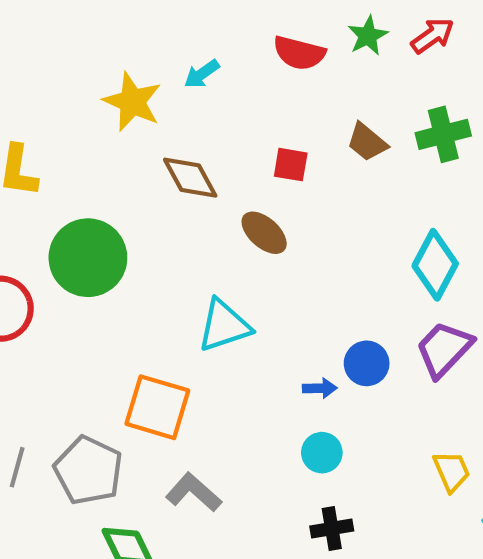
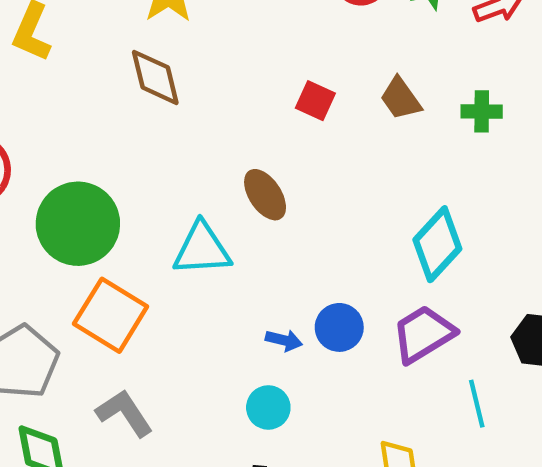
green cross: (443, 134) -> (482, 111), size x0.7
brown diamond: (190, 178) -> (155, 77), moved
brown ellipse: (264, 233) -> (265, 195), moved
green circle: (88, 258) -> (78, 224), moved

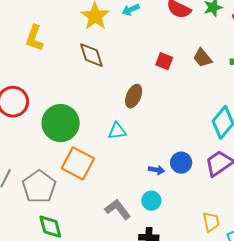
brown ellipse: (265, 195) -> (134, 96), moved, turned 60
cyan triangle: (202, 249) -> (117, 131), size x0.7
gray L-shape: (124, 413) -> (118, 209), moved

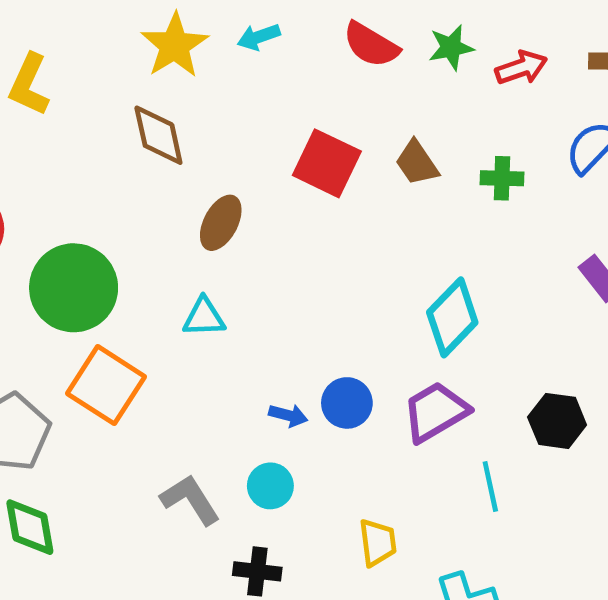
red square: (164, 61) -> (327, 163), size x1.6
brown ellipse: (134, 96) -> (221, 223), moved
yellow trapezoid: (211, 222) -> (378, 543), moved

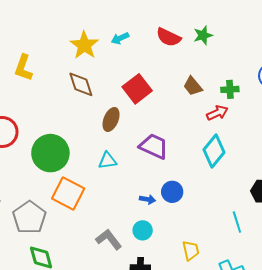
red arrow: (521, 68) -> (217, 113), moved
red square: (327, 163) -> (137, 89), moved, turned 32
purple trapezoid: (435, 412) -> (154, 146), moved, turned 60

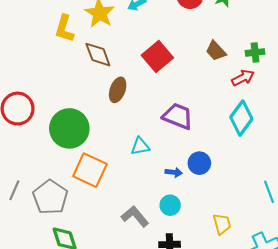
yellow L-shape: (23, 68) -> (64, 29), moved
brown ellipse: (111, 119) -> (118, 90), moved
cyan triangle: (107, 161) -> (140, 146), moved

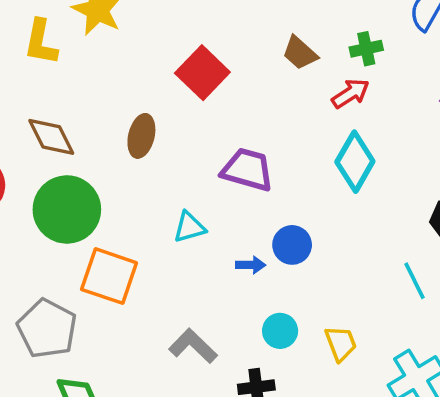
brown diamond: (98, 55) -> (51, 137), moved
cyan circle: (170, 205) -> (280, 331), moved

